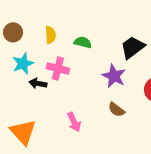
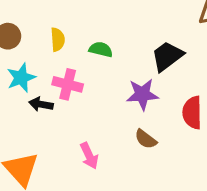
purple star: (114, 76) -> (142, 94), turned -30

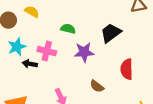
yellow semicircle: (58, 40) -> (32, 12), moved, turned -56
purple star: (142, 94) -> (84, 52), moved

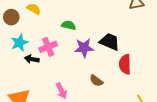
black trapezoid: (111, 33) -> (110, 42), moved, turned 60
pink cross: (47, 51) -> (48, 47), turned -36

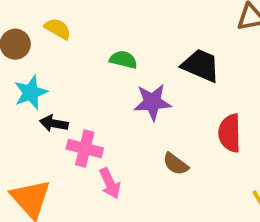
black trapezoid: (110, 42) -> (201, 65), moved
pink cross: (48, 47) -> (85, 148), moved, turned 36

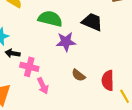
green semicircle: (123, 60) -> (50, 19), size x1.6
red semicircle: (230, 133) -> (108, 80), moved

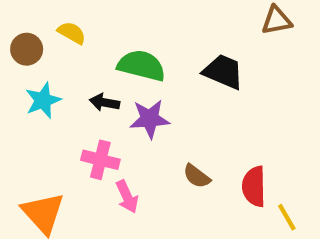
purple star: (66, 42) -> (150, 119), moved
black arrow: (13, 53) -> (104, 102), moved

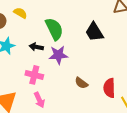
green semicircle: (141, 66) -> (54, 29), turned 50
black trapezoid: (223, 72) -> (94, 32), turned -145
pink arrow: (127, 197) -> (39, 100), moved

